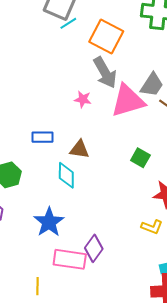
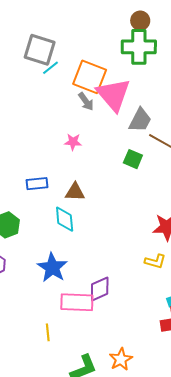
gray arrow: (105, 73) -> (86, 101), moved, size x0.6
pink triangle: (128, 101) -> (113, 95), moved, turned -48
green square: (140, 158) -> (133, 159), moved
purple diamond: (94, 248) -> (100, 289), turned 36

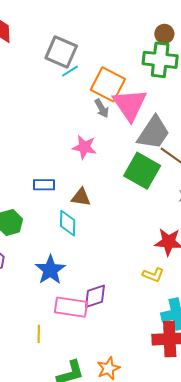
gray trapezoid: (140, 120) -> (153, 133), size x1.4
pink star: (73, 142) -> (84, 147), size x1.4
green square: (133, 159) -> (142, 171), size x1.8

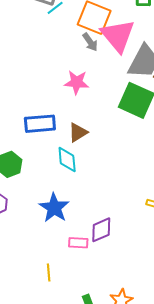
blue rectangle: (44, 185) -> (40, 124), size x1.4
brown triangle: (81, 197) -> (78, 132), turned -35
pink rectangle: (71, 307) -> (78, 243), size x0.6

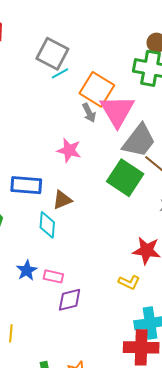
blue star: (54, 208) -> (27, 270), size x0.7
pink rectangle: (78, 243) -> (53, 276), moved

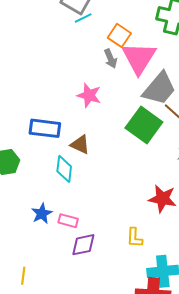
orange square: (97, 89) -> (119, 35), size x0.7
brown triangle: (62, 200) -> (80, 145), turned 45
yellow L-shape: (129, 282) -> (135, 238), moved, turned 65

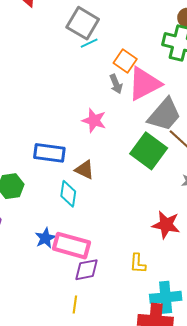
pink triangle: (139, 58) -> (144, 84), turned 30
pink rectangle: (68, 221) -> (72, 246), size x1.8
yellow line: (23, 276) -> (75, 305), moved

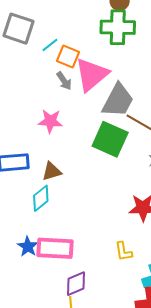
cyan line: (89, 43) -> (50, 45), moved
brown triangle: (85, 170) -> (52, 171), turned -30
cyan diamond: (68, 194) -> (41, 198), turned 56
purple diamond: (87, 270) -> (76, 284), moved

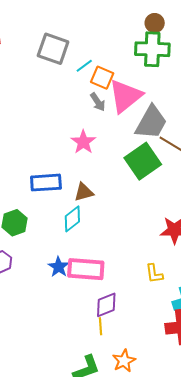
pink star: (50, 121) -> (83, 142), turned 30
green square: (110, 139) -> (143, 161), turned 30

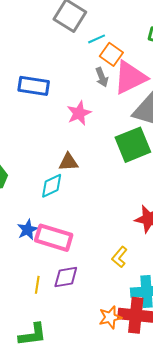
blue rectangle: (46, 183) -> (34, 86), moved
yellow L-shape: (154, 274) -> (119, 257), turned 35
yellow line: (101, 326) -> (37, 285), moved
orange star: (124, 361) -> (110, 317), moved

